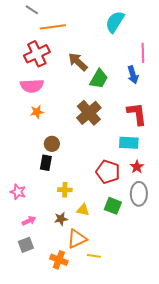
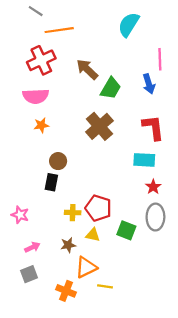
red pentagon: (108, 172) -> (98, 208), moved

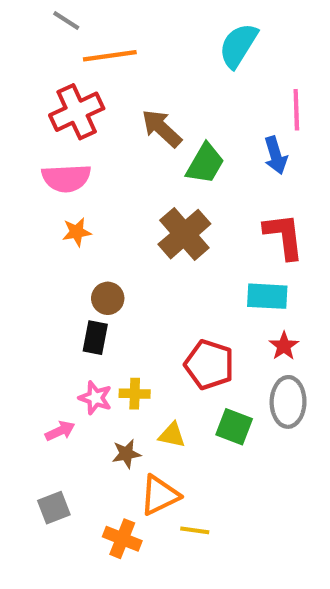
red pentagon: (98, 208) -> (209, 365), moved
pink star: (20, 215) -> (95, 398), moved
pink arrow: (32, 247) -> (60, 431), moved

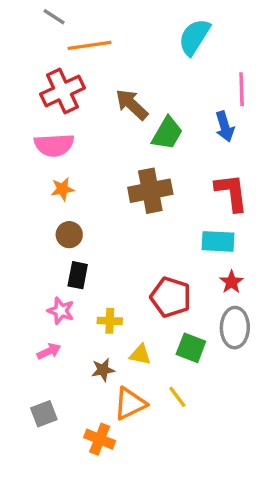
brown cross: (184, 234) -> (150, 191), turned 30
brown circle: (108, 298) -> (69, 235), moved
pink star: (95, 398) -> (61, 311), moved
yellow line: (195, 530) -> (177, 397), moved, turned 45

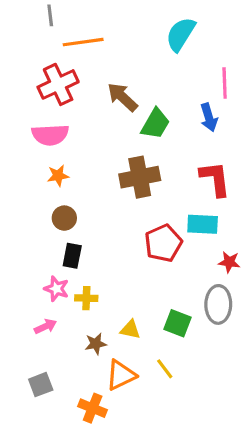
gray line: (54, 17) -> (50, 15), turned 50
red star: (231, 282) -> (229, 262), moved, turned -30
red pentagon: (171, 297) -> (163, 243), moved, turned 30
yellow cross: (110, 321) -> (86, 298), moved

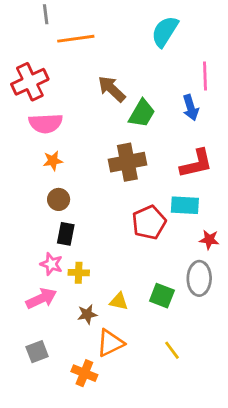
red cross: (58, 84) -> (30, 82), moved
red L-shape: (215, 179) -> (196, 164), turned 84
pink arrow: (45, 326) -> (41, 298), size x1.5
yellow line: (165, 369) -> (172, 350), moved

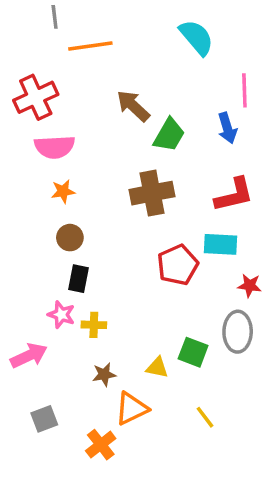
cyan semicircle: (165, 32) -> (197, 37), turned 108
pink arrow: (41, 298) -> (29, 356), moved
yellow triangle: (119, 301) -> (157, 368), moved
orange cross: (84, 373) -> (101, 445), turned 30

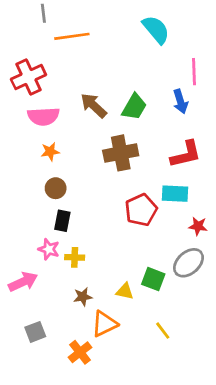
brown arrow: (133, 106) -> (94, 105), moved
gray ellipse: (238, 332) -> (189, 263), turned 48

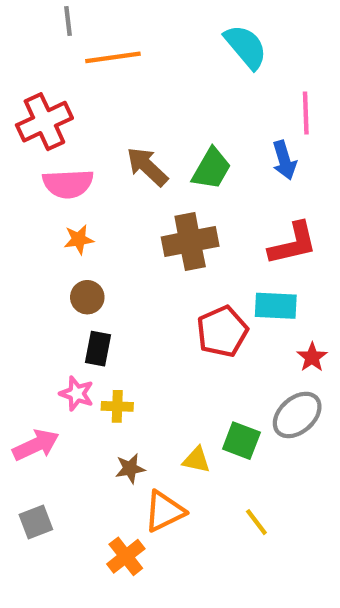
red star: (198, 226) -> (312, 357), turned 30
gray square: (35, 332) -> (36, 522), moved

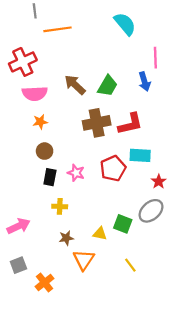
red L-shape: (293, 244) -> (130, 124), moved
pink star: (77, 394) -> (76, 173), moved
orange triangle: (164, 511) -> (84, 260), turned -30
orange cross: (126, 556) -> (45, 283), moved

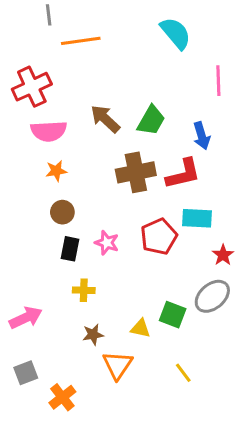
blue arrow: (144, 82) -> (202, 136), moved

